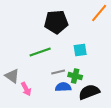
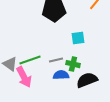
green line: (40, 52) -> (30, 60), moved
pink arrow: (26, 89) -> (24, 77), size x1.5

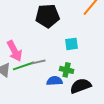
gray line: (56, 60) -> (39, 62), moved
pink arrow: (24, 77) -> (15, 51), moved

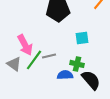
green line: (24, 66) -> (34, 60), turned -35
black semicircle: (81, 86) -> (91, 80), turned 70

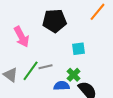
pink arrow: (25, 45) -> (22, 37), moved
green cross: (77, 64) -> (74, 75), turned 32

